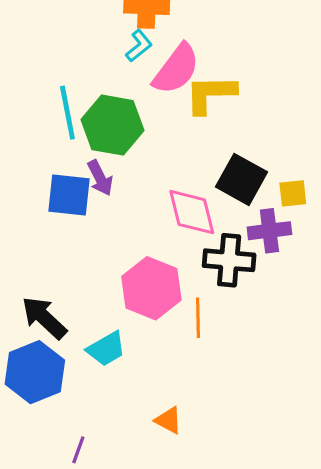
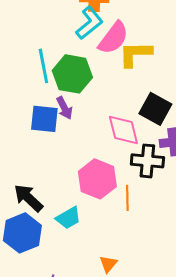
cyan L-shape: (139, 46) -> (89, 23), size x1.6
orange triangle: (168, 420) -> (108, 264), turned 42

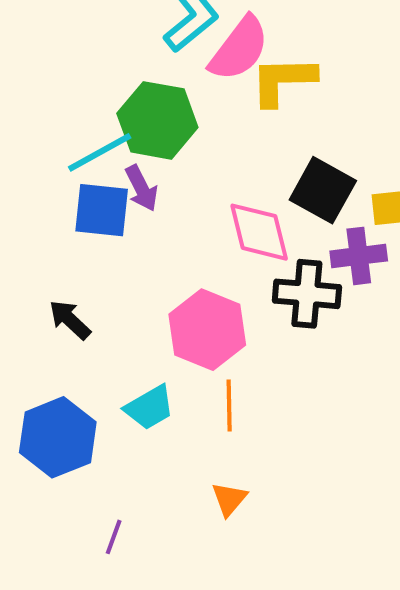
cyan line: (43, 66) -> (100, 152), moved, turned 72
black arrow: (28, 198) -> (70, 320), moved, size x0.7
orange line: (127, 198) -> (229, 405), moved

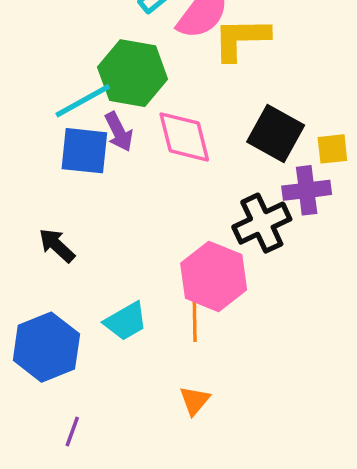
pink diamond: (259, 232) -> (184, 137), moved
black cross: (307, 294) -> (262, 223), turned -30
pink hexagon: (207, 330) -> (214, 276), moved
purple line: (114, 537) -> (72, 432), moved

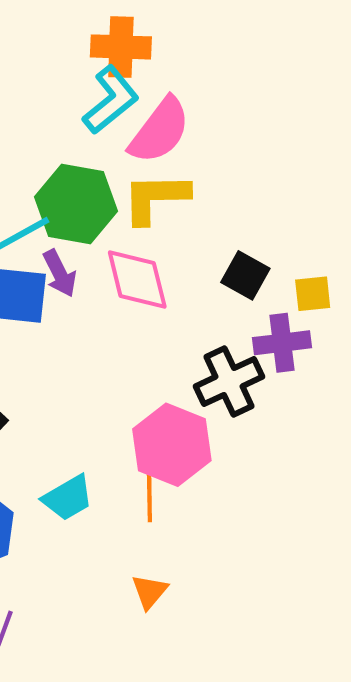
yellow L-shape: (241, 39) -> (156, 198), moved
black square: (276, 133) -> (245, 275), size x0.7

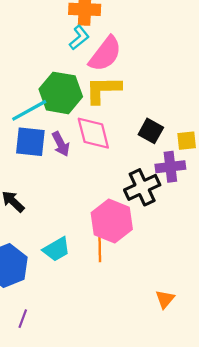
cyan L-shape: (111, 100) -> (79, 38), size x0.7
purple arrow: (60, 273) -> (61, 144), moved
orange triangle: (149, 592) -> (165, 299), moved

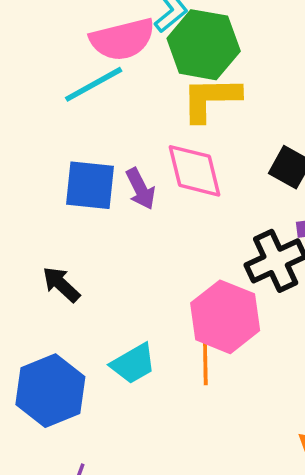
pink semicircle: (105, 54) -> (122, 39), moved, turned 39
green hexagon: (61, 93) -> (204, 45), moved
cyan line: (29, 110) -> (94, 84), moved

